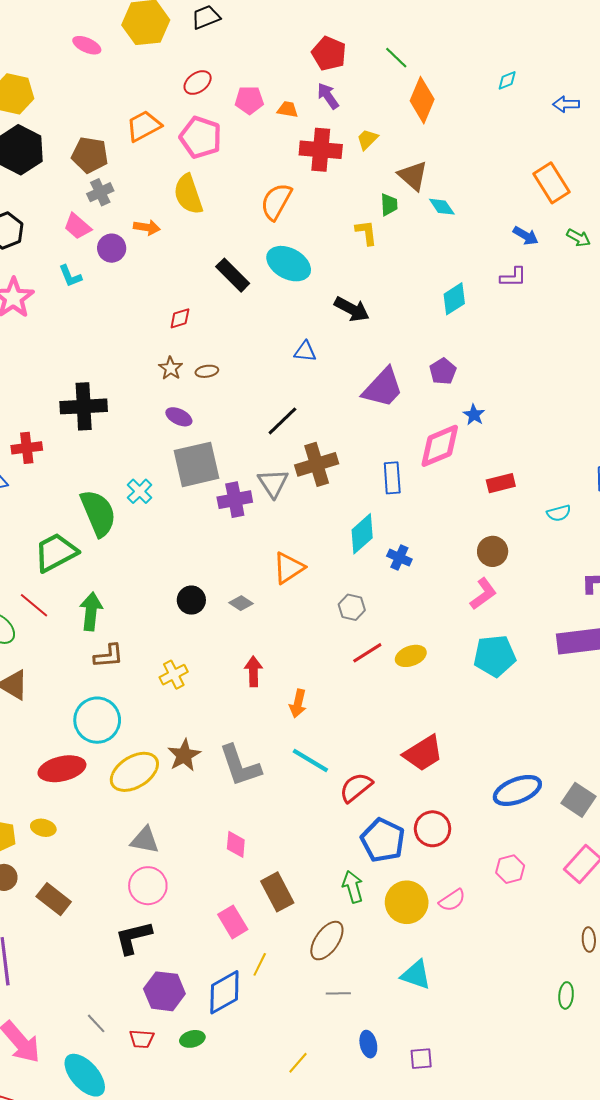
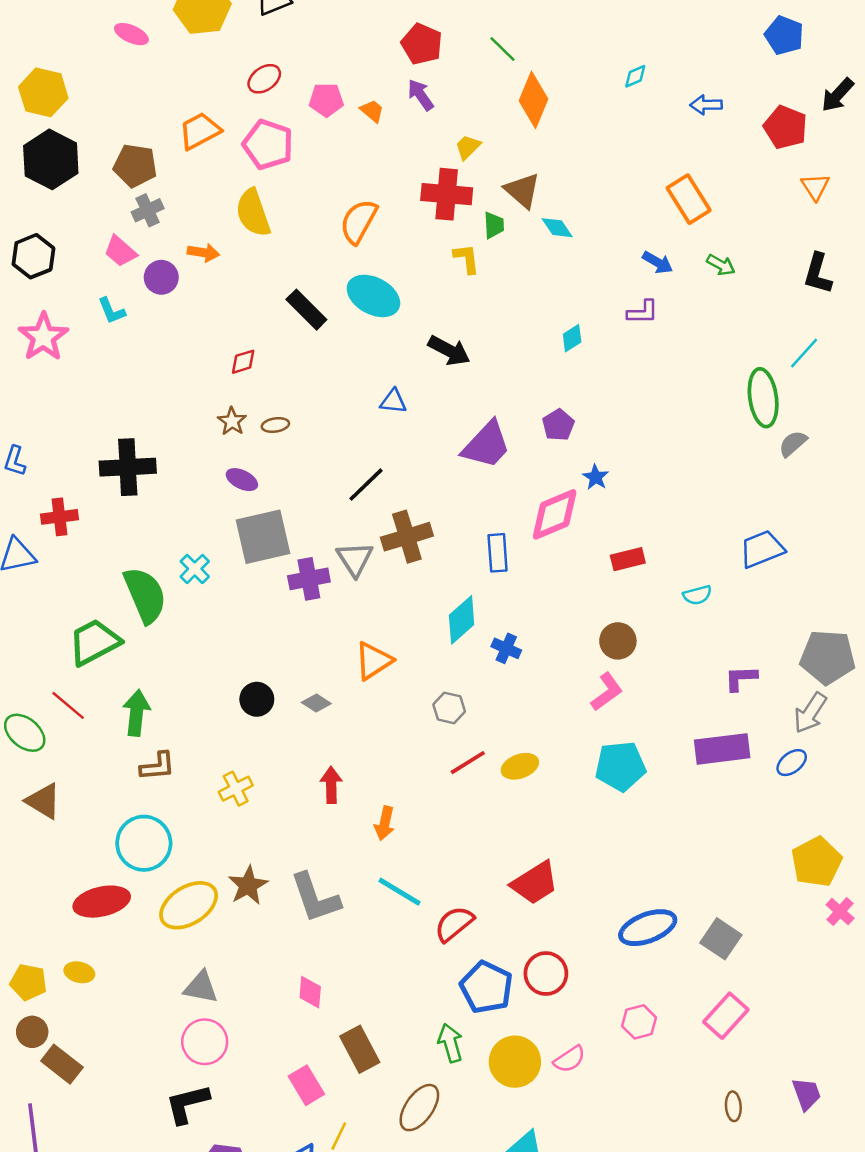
orange trapezoid: (288, 109) -> (372, 111), turned 30
red cross: (321, 150) -> (447, 194), moved
cyan diamond: (454, 299) -> (572, 338), size x0.7
brown rectangle: (54, 899) -> (62, 1064), moved

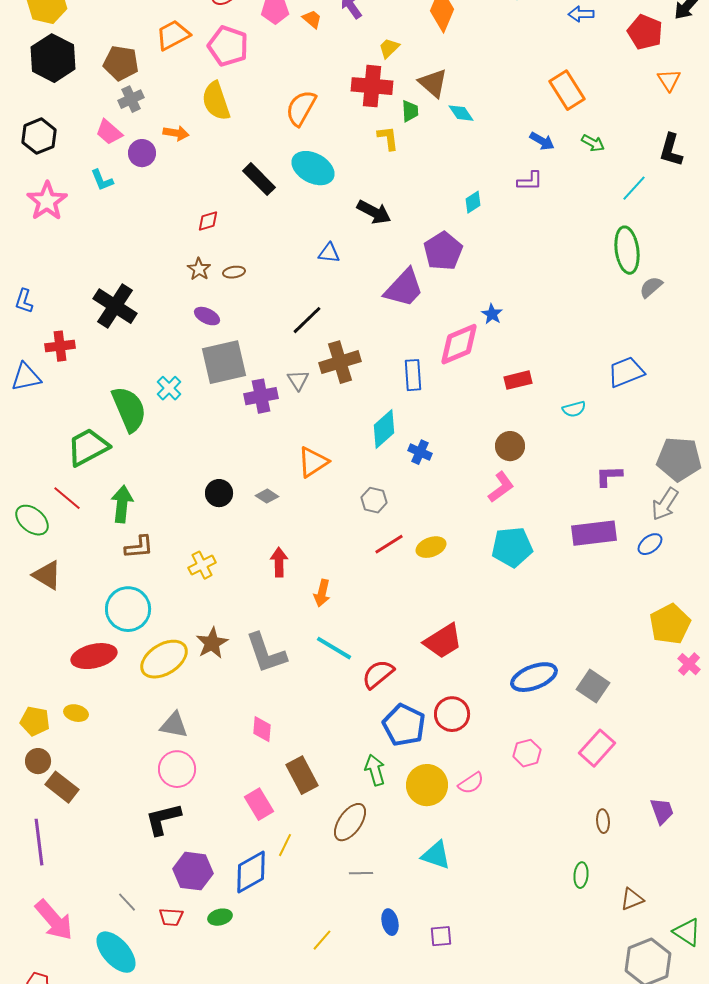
cyan line: (804, 353) -> (634, 188), moved
purple pentagon: (558, 425) -> (443, 251), moved, size x1.5
black cross: (128, 467) -> (115, 306), turned 36
gray triangle: (355, 559) -> (298, 380), size x0.7

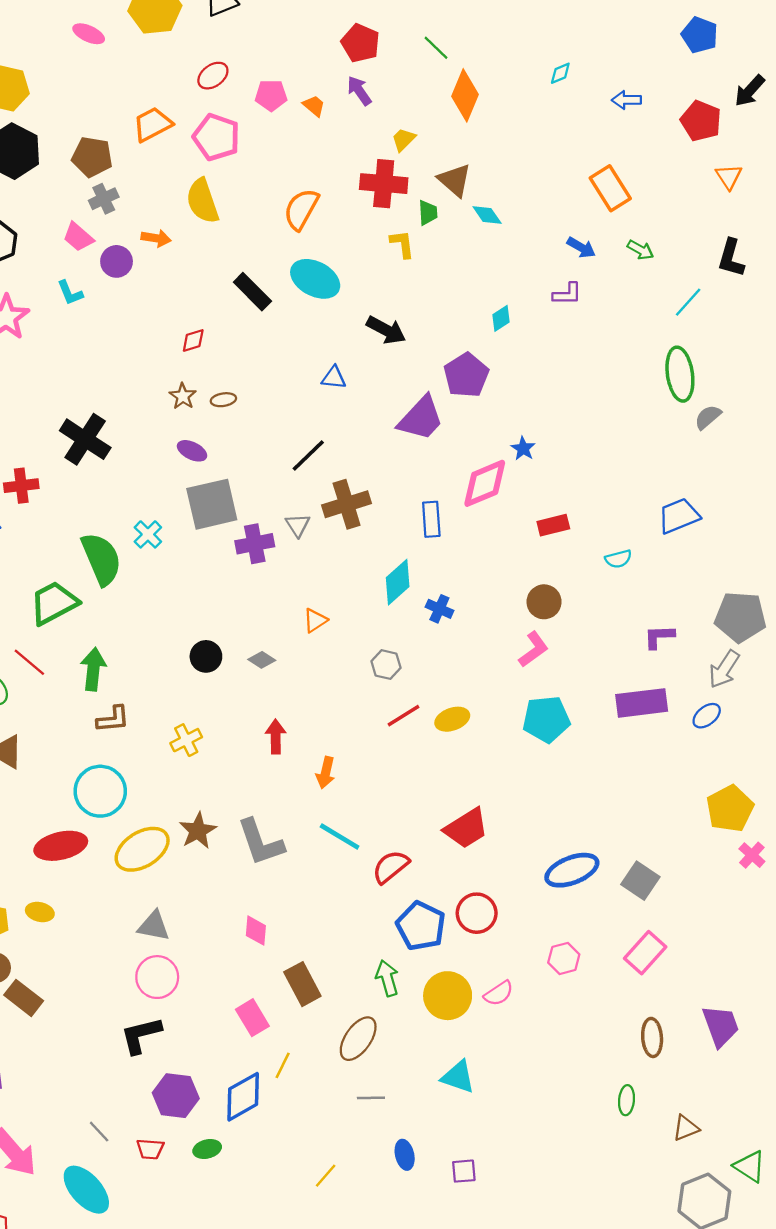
orange triangle: (313, 462) -> (315, 620), size x0.7
purple trapezoid: (662, 811) -> (721, 1026), size x1.4
brown ellipse: (603, 821) -> (652, 1037), size x1.4

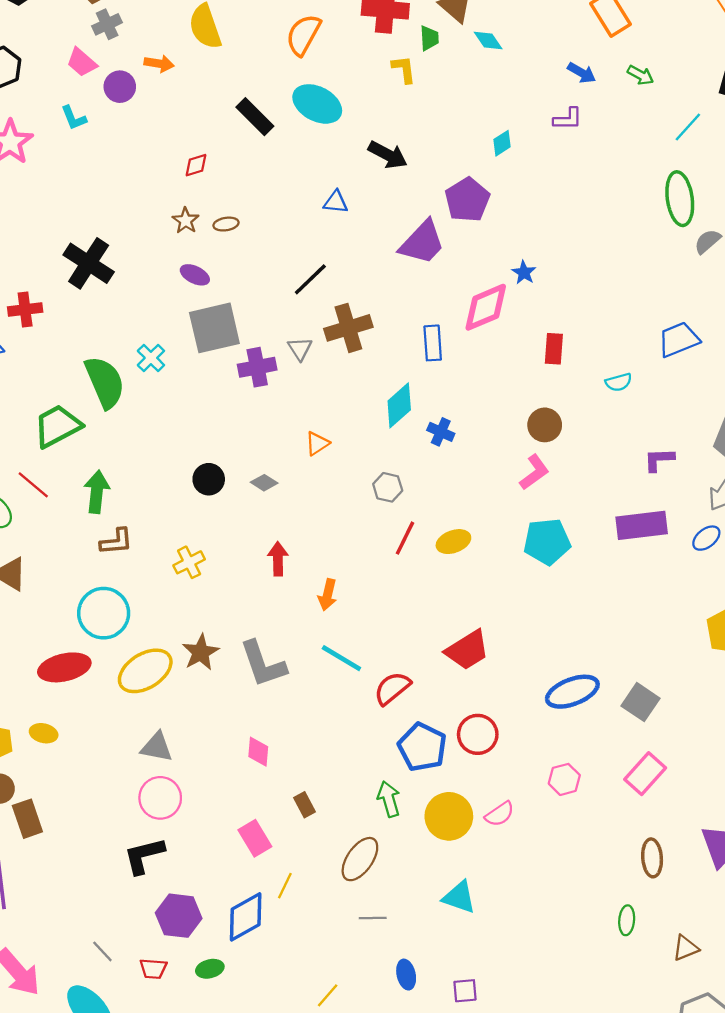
red rectangle: (553, 525) -> (554, 349), turned -72
red line: (403, 716) -> (405, 538), turned -32
brown rectangle: (302, 984) -> (305, 805), size x0.6
brown rectangle: (24, 998) -> (27, 819), turned 33

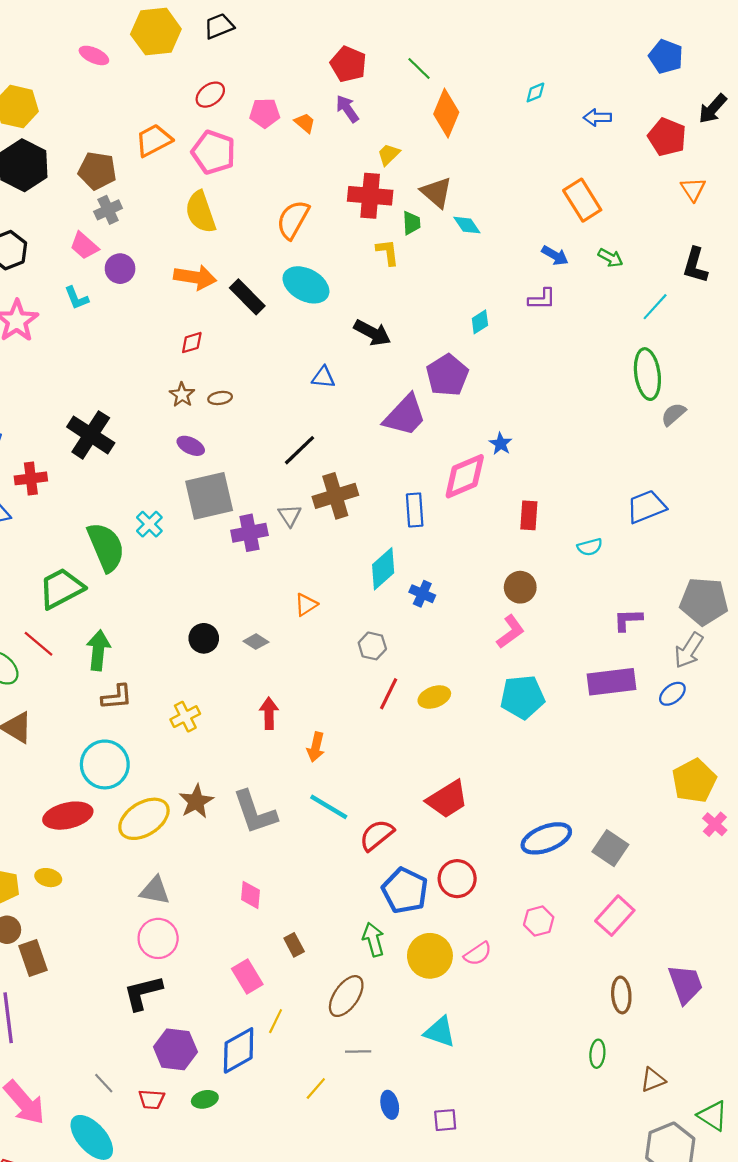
orange arrow: (159, 64) -> (195, 277), moved, size x1.5
yellow line: (328, 995) -> (316, 1088), moved

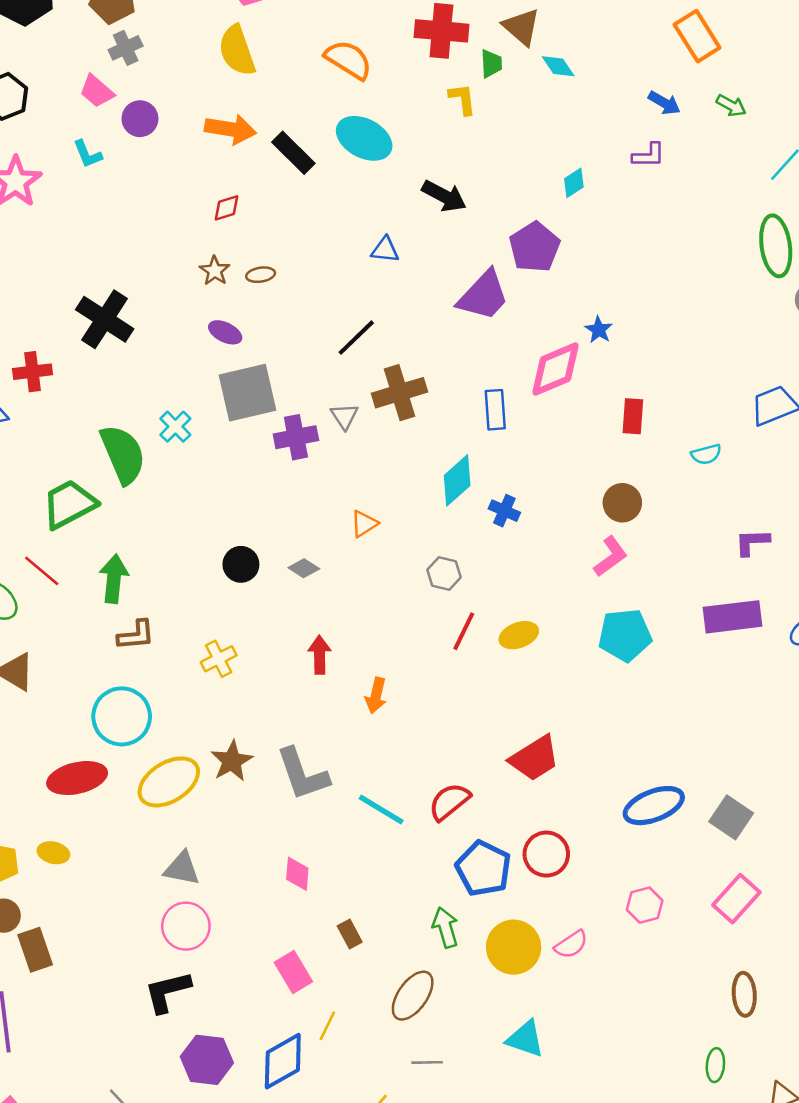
orange semicircle: (293, 220) -> (348, 60), turned 93
cyan line: (329, 807) -> (381, 809), moved

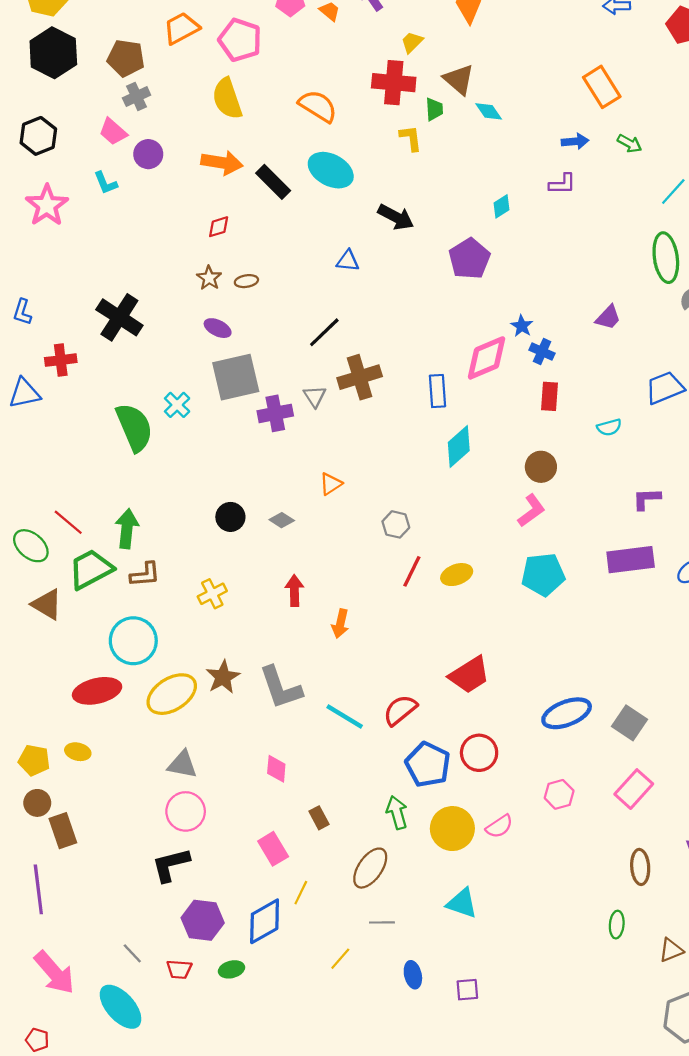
blue arrow: (664, 103) -> (575, 141), turned -35
purple trapezoid: (483, 296) -> (608, 317), moved, size x0.6
cyan diamond: (457, 480) -> (459, 447), moved
green trapezoid: (69, 504) -> (91, 569), moved
blue cross: (504, 511) -> (542, 352), moved

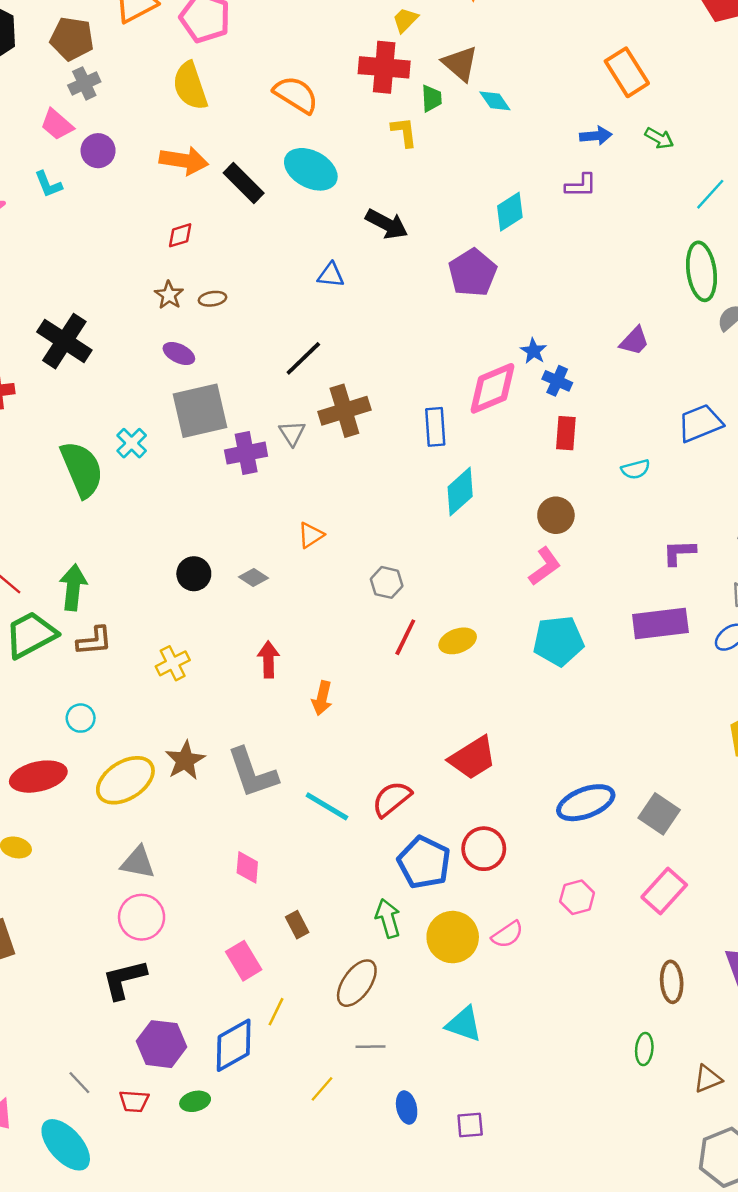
cyan diamond: (501, 206) -> (510, 212), size x1.4
cyan circle: (133, 641) -> (81, 718), size x0.5

